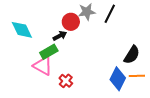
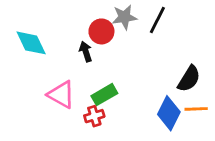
black arrow: (60, 36) -> (86, 52), turned -80
green rectangle: (49, 52) -> (104, 95), moved
red cross: (66, 81) -> (94, 116), turned 32

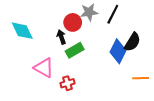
black semicircle: (189, 79) -> (132, 42), moved
green rectangle: (104, 95) -> (75, 50), moved
blue diamond: (169, 113) -> (118, 51), moved

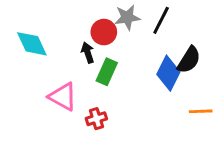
green rectangle: (75, 50) -> (107, 72), turned -36

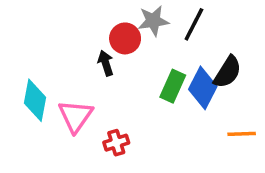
cyan diamond: (32, 44) -> (35, 100), moved, turned 36
green rectangle: (107, 72) -> (173, 86), moved
pink triangle: (63, 97) -> (76, 116), turned 36

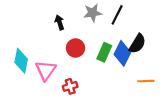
red circle: (125, 38) -> (76, 48), moved
black arrow: (106, 63) -> (60, 22), moved

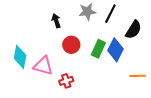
black semicircle: (137, 44) -> (134, 30), moved
pink triangle: (46, 70) -> (43, 66), turned -50

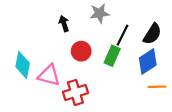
black line: (110, 14) -> (122, 35), moved
blue diamond: (115, 50) -> (148, 61), moved, turned 30
red cross: (66, 81) -> (75, 92), size x1.5

